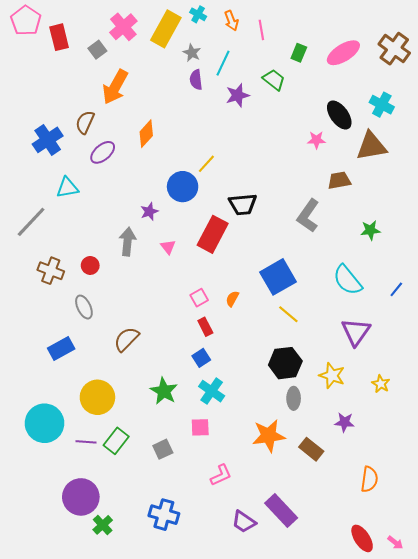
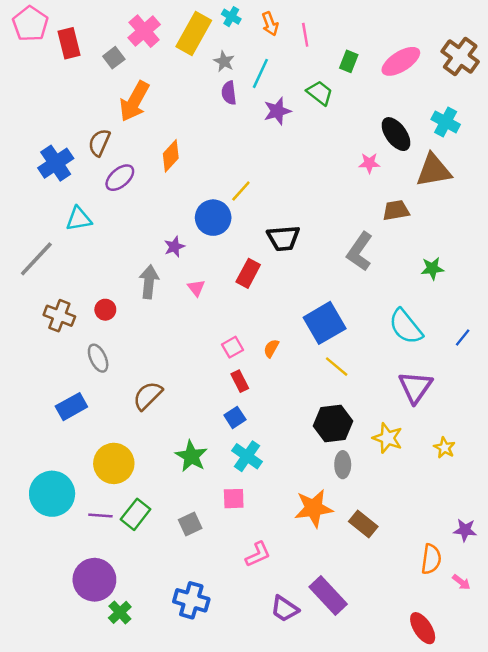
red rectangle: (213, 234) -> (248, 273), size x0.7
purple star: (344, 422) -> (465, 530), moved
pink arrow: (395, 543) -> (461, 582), moved

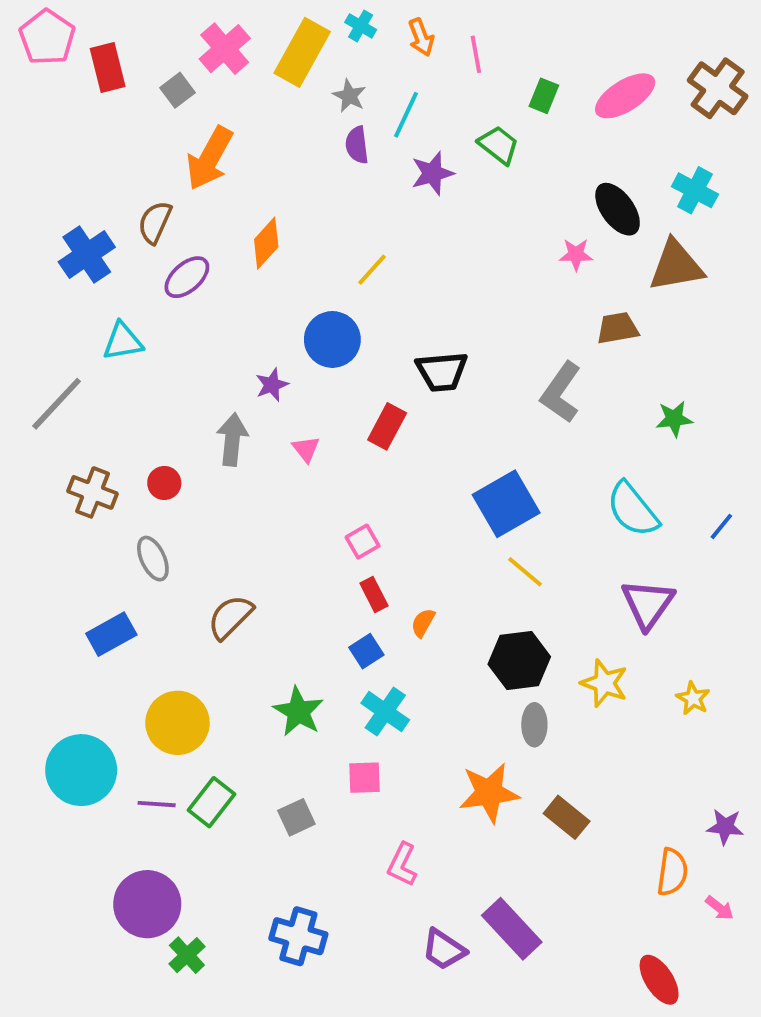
yellow line: (241, 191) -> (372, 270), moved
orange semicircle: (271, 348) -> (423, 623), moved
pink L-shape: (258, 554) -> (402, 865), turned 140

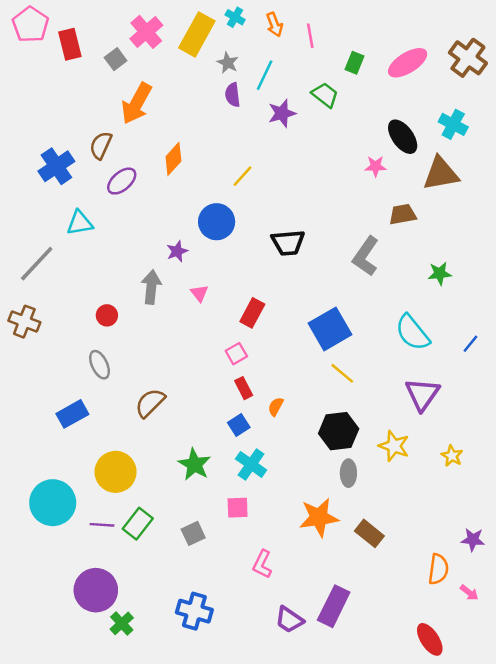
red rectangle: (387, 426) -> (252, 313), moved
brown cross: (92, 492) -> (24, 322), moved
purple rectangle: (512, 929) -> (334, 606), turned 69

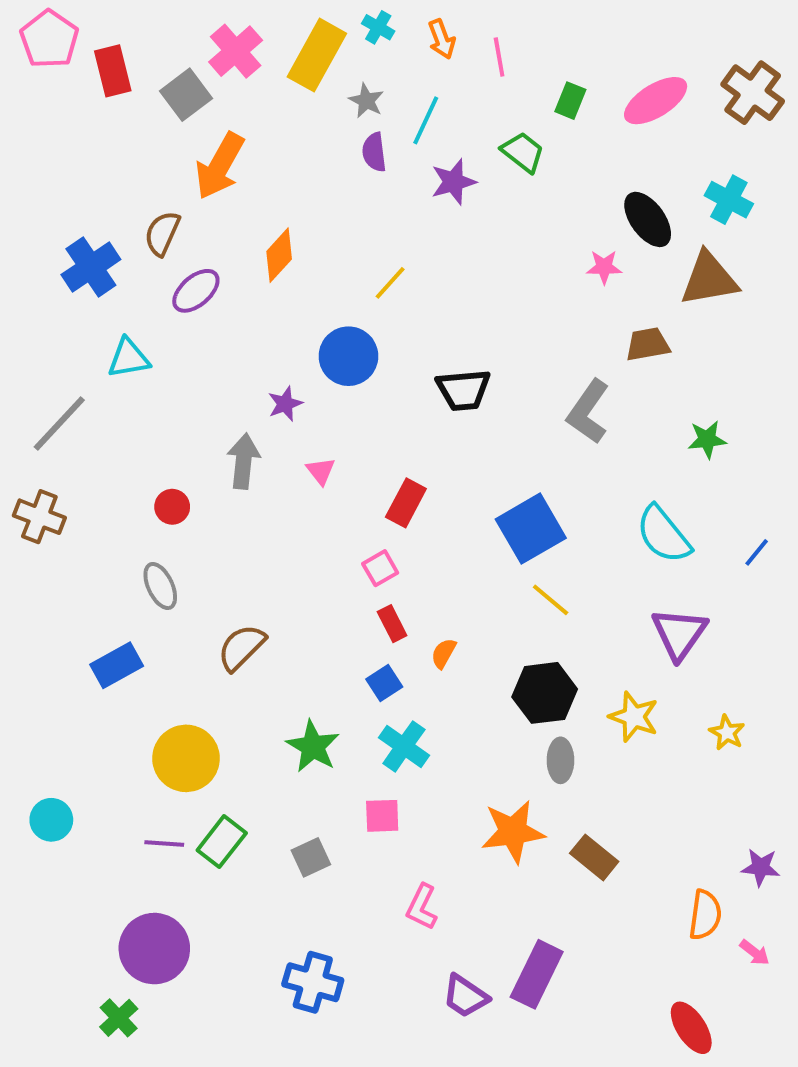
gray square: (116, 59) -> (186, 95), size x1.4
cyan circle: (53, 503) -> (51, 820), moved, size x0.6
green cross: (122, 623) -> (119, 1018), moved

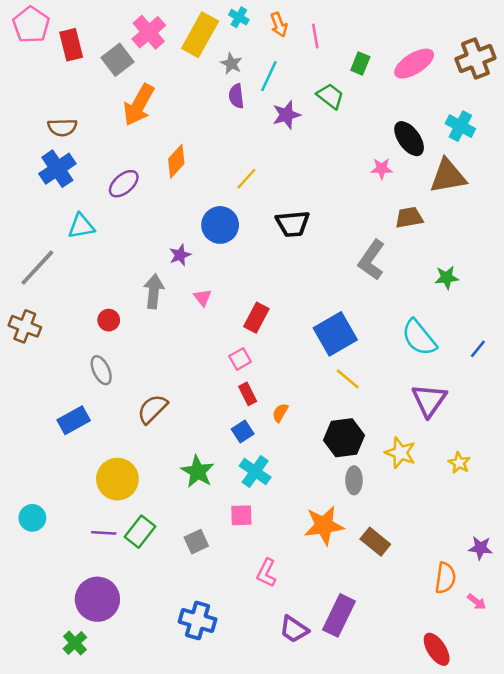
brown cross: (753, 93) -> (475, 59), turned 33
brown semicircle: (162, 233) -> (62, 127), moved, turned -116
black trapezoid: (463, 390) -> (293, 224), moved

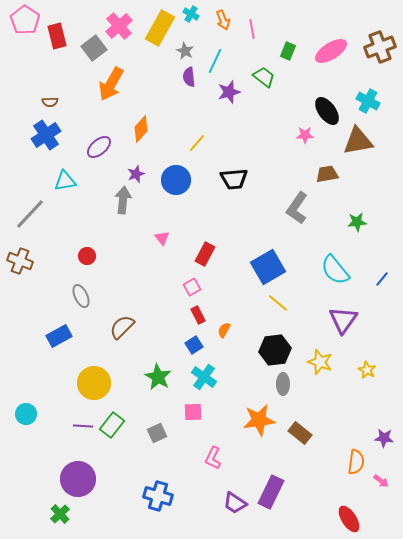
brown semicircle: (62, 127) -> (50, 102), size x0.7
purple star: (180, 255) -> (136, 174), moved
gray arrow: (154, 291) -> (123, 200), moved

